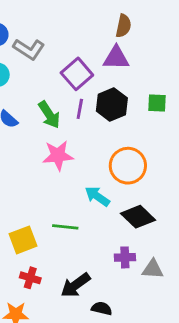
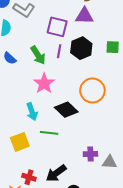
purple square: (77, 74) -> (57, 27), turned -35
pink star: (58, 155) -> (44, 83), turned -30
cyan arrow: (97, 196) -> (32, 112), moved, turned -144
black diamond: (138, 217) -> (66, 110), moved
red cross: (30, 278) -> (29, 177), moved

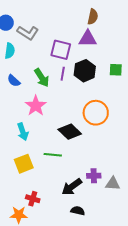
pink star: (44, 83) -> (36, 106), moved
cyan arrow: (32, 112) -> (23, 132), moved
black arrow: (56, 173) -> (72, 187), moved

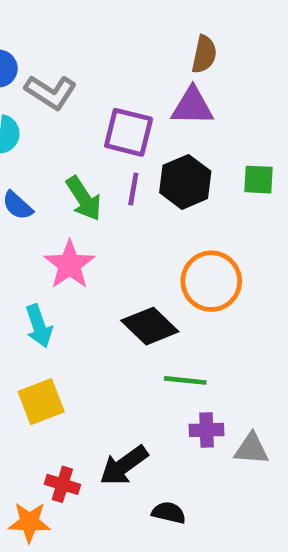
green line: (53, 155) -> (185, 380), moved
black arrow: (72, 187) -> (124, 465), moved

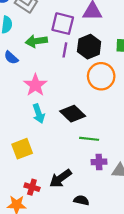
green arrow: (84, 198) -> (36, 41), moved, turned 115
orange circle: (211, 281) -> (101, 76), moved
cyan arrow: (39, 326) -> (39, 114), moved

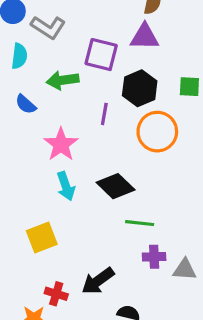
purple line: (65, 50) -> (104, 114), moved

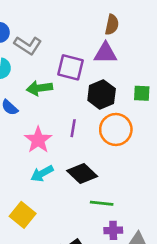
purple line: (104, 114) -> (73, 128), moved
cyan arrow: (66, 186) -> (42, 173), turned 80
yellow square: (42, 238) -> (23, 215), turned -30

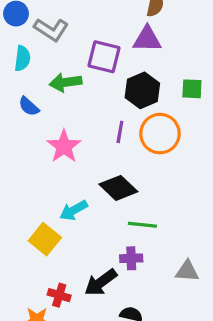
purple line: (73, 128) -> (120, 132), moved
cyan arrow: (42, 173) -> (74, 210), moved
purple cross: (113, 230) -> (131, 258), moved

